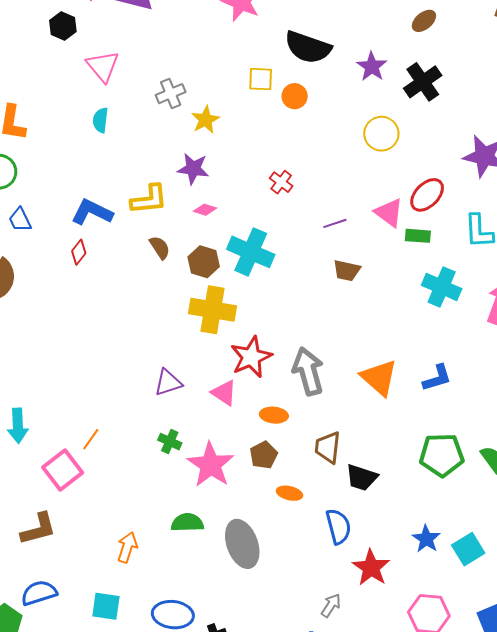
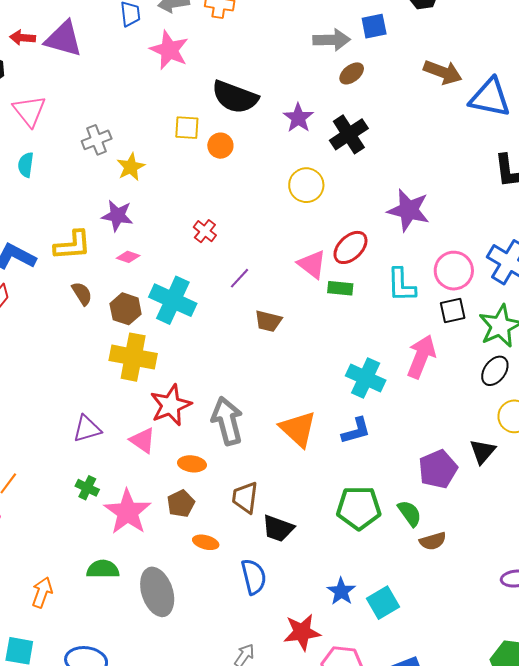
purple line: (335, 223) -> (240, 278), moved, turned -30
cyan cross: (442, 287) -> (366, 378), moved
red star: (371, 568) -> (302, 632), moved, turned 30

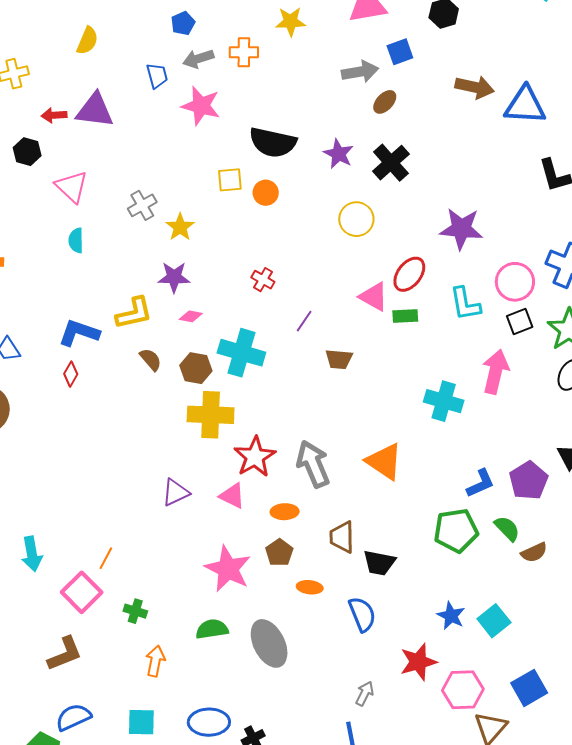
blue L-shape: (356, 431) -> (481, 483), moved
green cross: (87, 488) -> (135, 611), moved

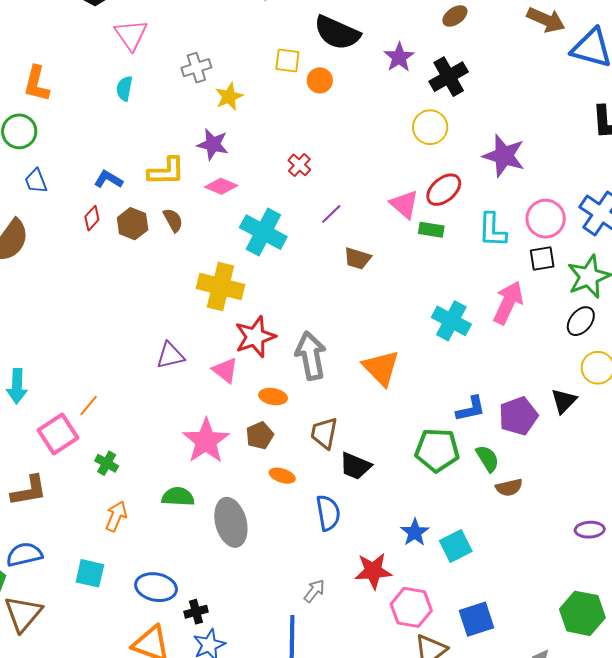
yellow circle: (356, 219) -> (430, 127), moved
pink diamond: (191, 316) -> (221, 186), size x1.4
blue L-shape: (79, 333) -> (108, 179), size x0.7
brown hexagon: (196, 368) -> (133, 224), moved

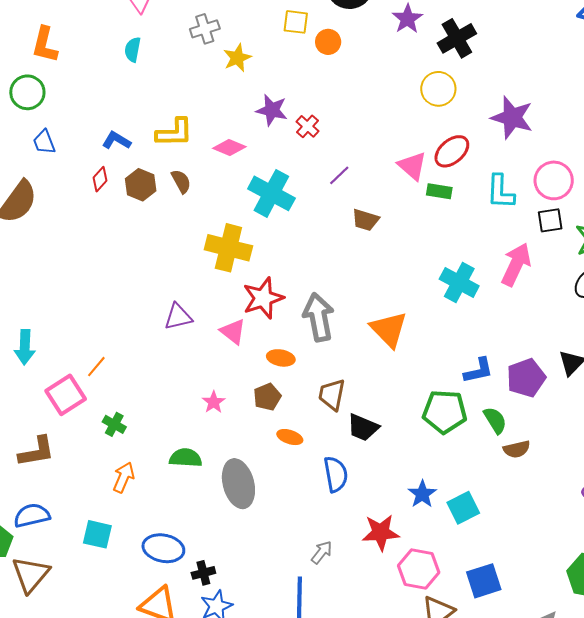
purple star: (213, 144) -> (272, 110), moved
pink star: (206, 441) -> (214, 402), size x0.5

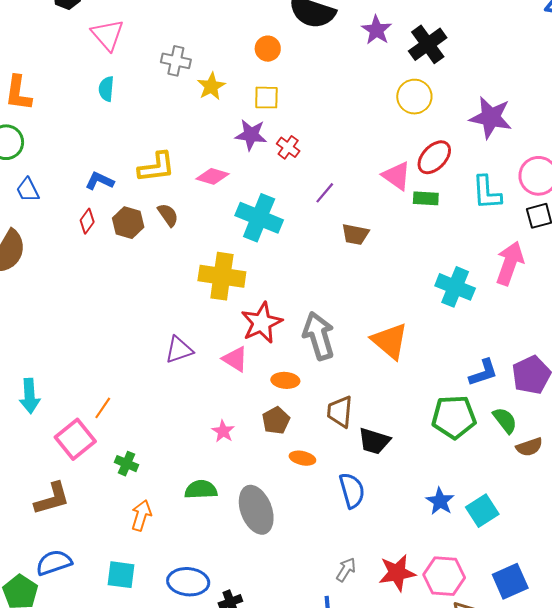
yellow square: (296, 22) -> (266, 98), moved
gray cross: (205, 29) -> (176, 61), turned 36
orange circle: (328, 42) -> (268, 49), moved
red star: (381, 532) -> (397, 573), moved

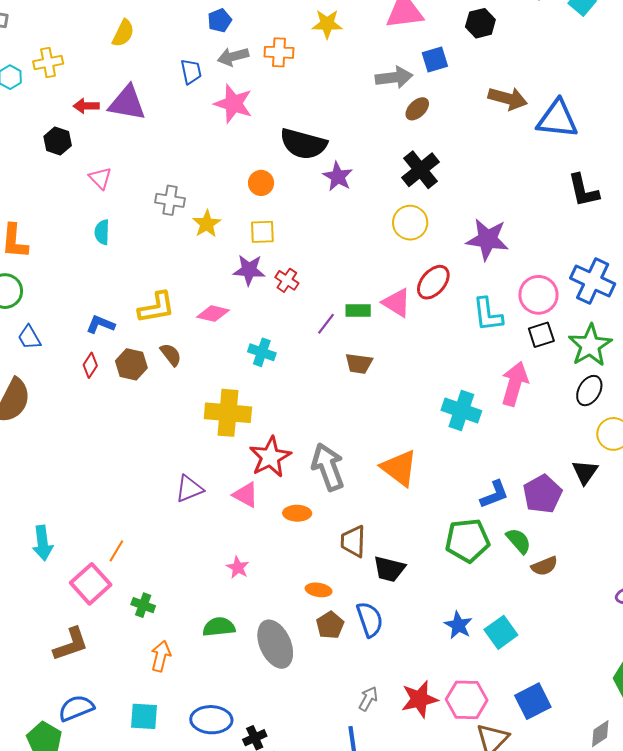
purple star: (376, 30) -> (338, 177), moved
pink triangle: (108, 35) -> (100, 178), size x0.7
green rectangle: (426, 198) -> (358, 310), moved
cyan cross: (259, 218) -> (262, 352), size x0.6
brown pentagon: (276, 420) -> (330, 625), moved

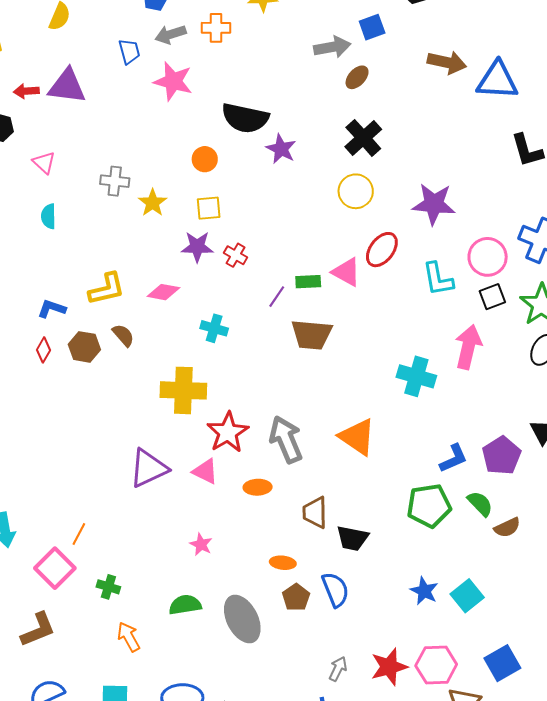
brown trapezoid: (359, 364) -> (312, 335), size x1.5
purple triangle: (189, 489) -> (148, 468), size x1.4
orange arrow: (161, 656) -> (129, 637), turned -40

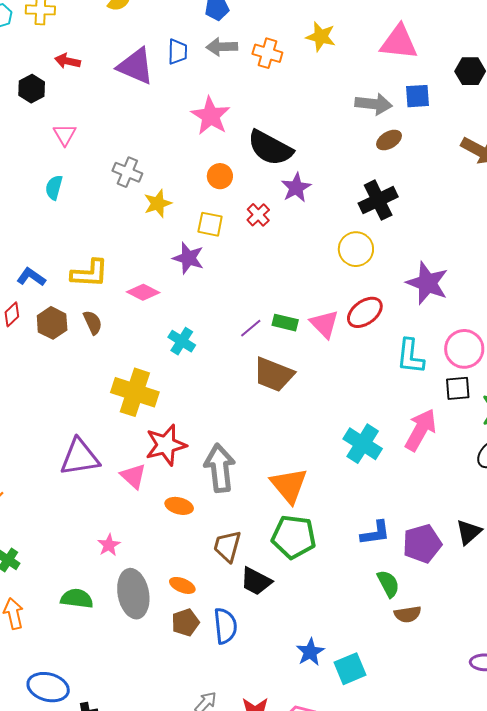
pink star: (173, 81) -> (211, 116), moved
purple triangle: (67, 86) -> (136, 66), moved
red cross: (236, 255) -> (258, 215), moved
green pentagon: (429, 506) -> (294, 537), moved
gray ellipse: (242, 619) -> (133, 594), moved

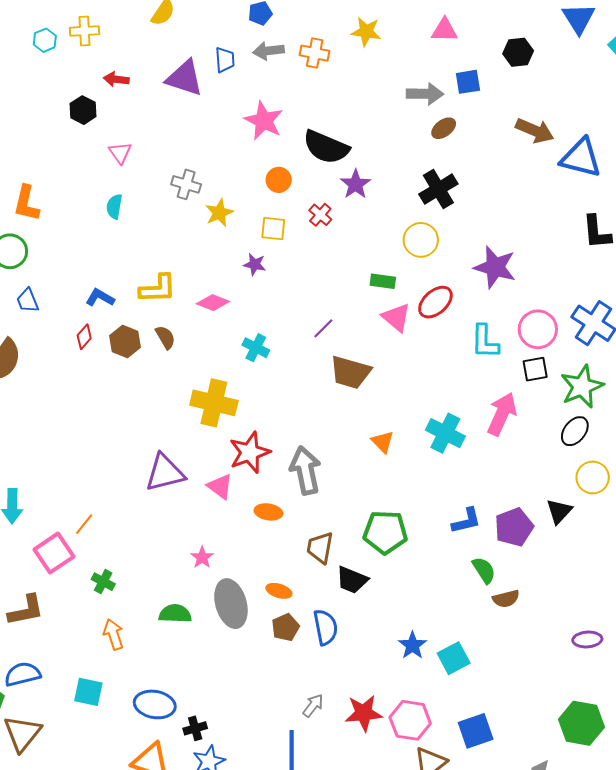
pink triangle: (399, 42) -> (444, 30), size x0.7
purple star: (188, 258) -> (255, 264), size x0.7
green rectangle: (285, 323) -> (383, 281), moved
orange triangle: (289, 485) -> (383, 442), moved, size x0.6

